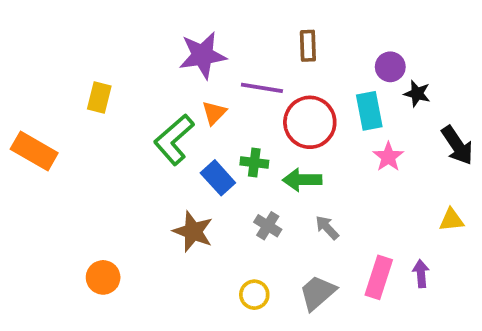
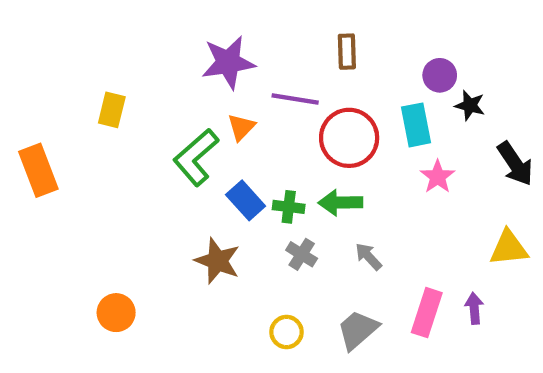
orange rectangle: (34, 151) -> (38, 170), turned 39
green cross: (254, 163) -> (289, 207), moved
yellow triangle: (452, 220) -> (509, 248), size x1.4

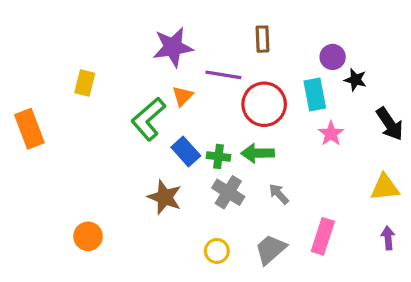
gray cross: (302, 254) -> (228, 192), size x1.4
purple arrow: (474, 308) -> (388, 238), moved

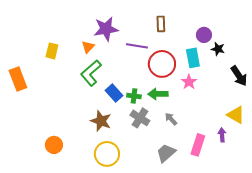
orange triangle: (183, 96) -> (88, 47), moved
pink star: (331, 134) -> (189, 82), moved
yellow triangle: (385, 187) -> (236, 115), turned 36
purple arrow: (388, 238) -> (222, 135), moved
yellow circle: (217, 251) -> (107, 154), moved, size x1.6

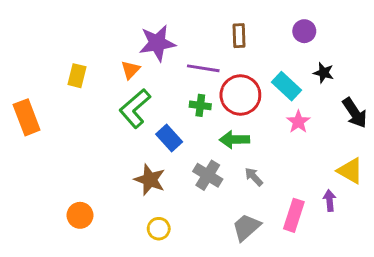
purple circle: (204, 35) -> (304, 31), moved
cyan rectangle: (193, 58) -> (286, 86), turned -36
pink star: (189, 82) -> (298, 122), moved
green cross: (134, 96) -> (200, 105), moved
yellow circle: (107, 154) -> (159, 229), size x0.6

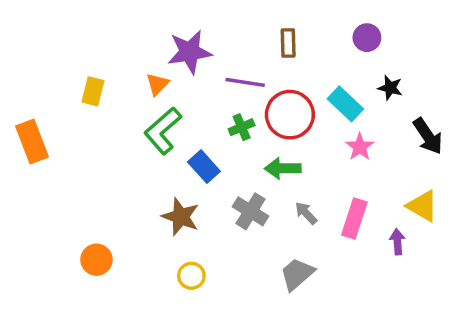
green cross: (200, 105) -> (242, 127), turned -30
pink rectangle: (294, 215) -> (354, 218), moved

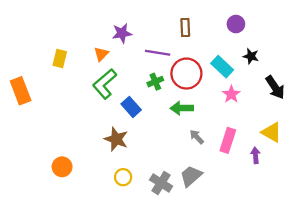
purple star: (190, 52) -> (122, 33), size x0.7
gray cross: (251, 211) -> (161, 183), moved

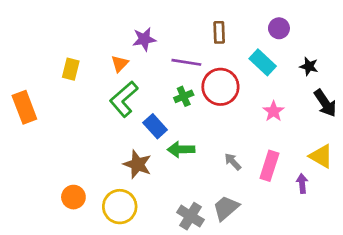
black star: (251, 56) -> (309, 66), moved
cyan rectangle: (222, 67) -> (263, 62), moved
green arrow: (182, 108) -> (181, 149), moved
yellow circle: (123, 177) -> (120, 207), moved, size x1.6

